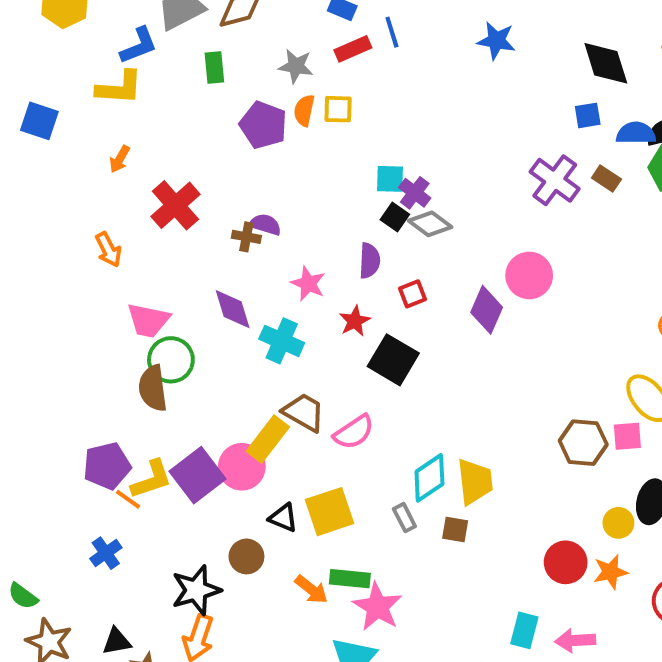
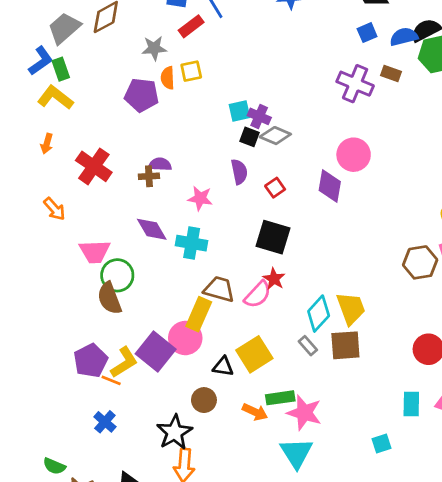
green rectangle: (214, 68) -> (61, 69), moved
yellow L-shape: (119, 88) -> (55, 97), moved, turned -132
red star: (355, 321) -> (274, 279), moved
brown square: (455, 530) -> (345, 345), size x1.6

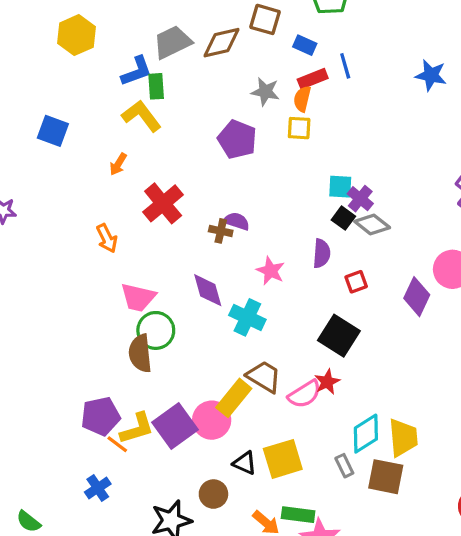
orange semicircle: (168, 78) -> (302, 99), moved

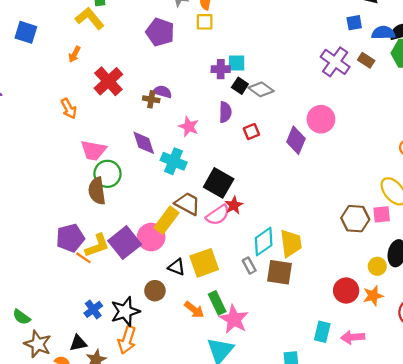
purple cross: (360, 199) -> (221, 69), moved, turned -36
black square: (339, 336) -> (219, 183), moved
blue cross: (98, 488) -> (93, 309), moved
green rectangle: (298, 515) -> (217, 303), turned 60

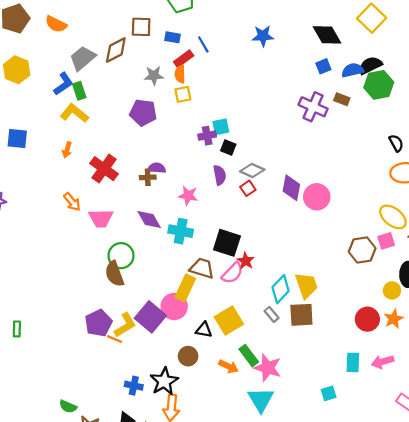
gray diamond: (261, 89) -> (252, 170), moved
pink circle: (321, 119) -> (317, 197), moved
pink trapezoid: (93, 150) -> (101, 218), moved
blue cross: (93, 309) -> (134, 386), turned -30

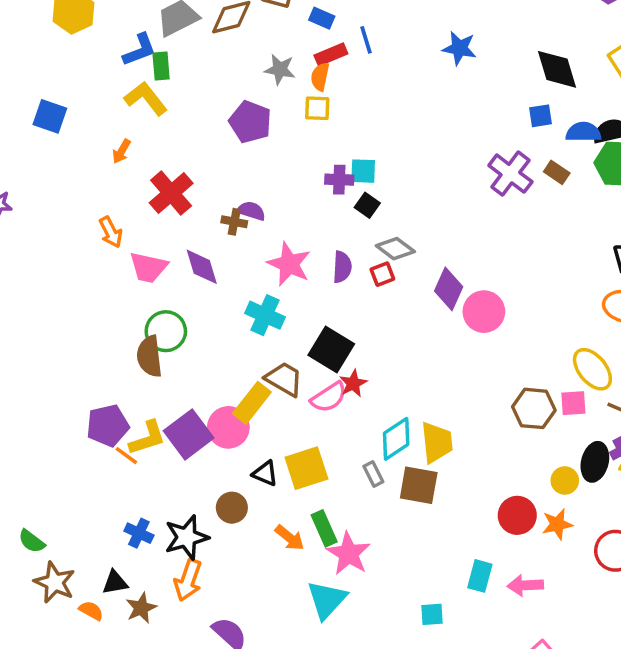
purple semicircle: (220, 175) -> (342, 267), moved
pink star: (188, 196) -> (289, 264), size x1.4
purple diamond: (149, 220) -> (202, 267), moved

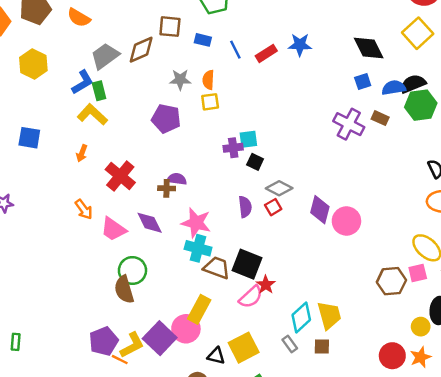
red rectangle: (331, 54) -> (266, 53), moved
pink star: (289, 264) -> (196, 223), moved
pink trapezoid: (148, 267) -> (113, 229), turned 32
brown trapezoid: (284, 379) -> (217, 268), moved
brown square: (419, 485) -> (322, 346), size x0.6

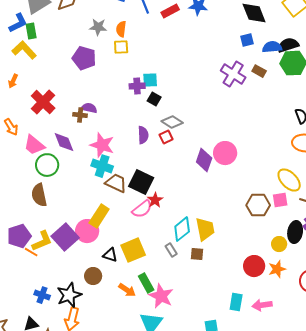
purple diamond: (320, 210) -> (204, 160), moved
green circle: (132, 270) -> (47, 165), moved

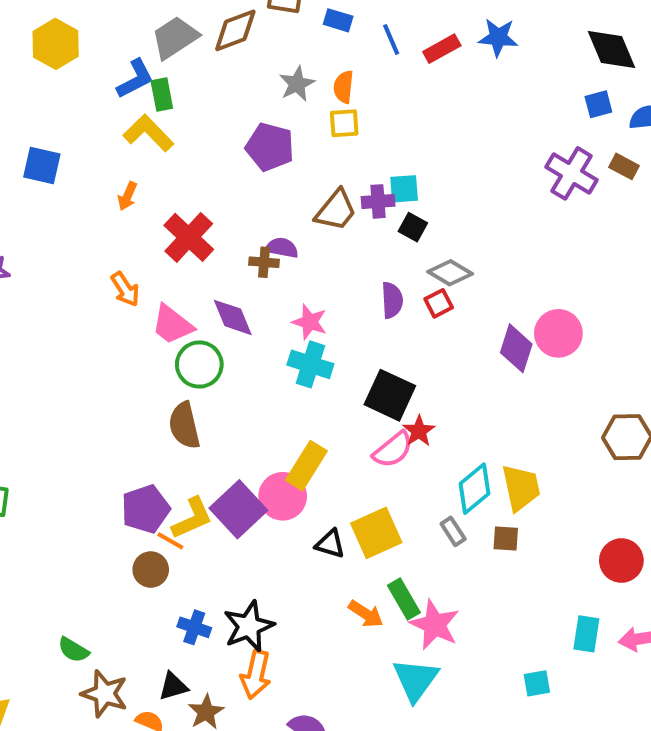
gray star: (98, 27) -> (297, 84), turned -30
pink star: (102, 145) -> (310, 322), size x0.7
brown trapezoid: (116, 183) -> (336, 210), moved, turned 105
brown circle: (93, 276) -> (151, 570), moved

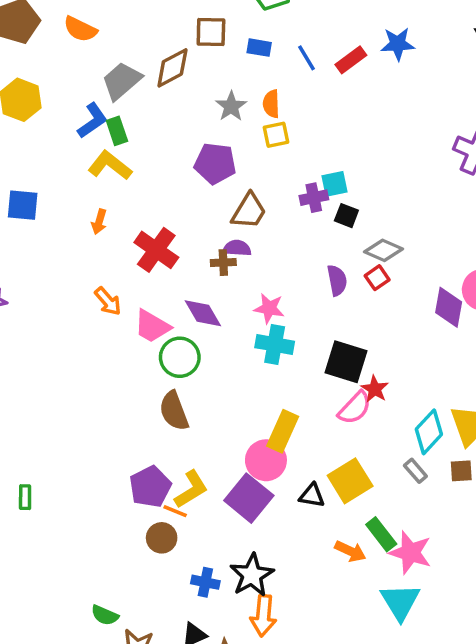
brown trapezoid: (336, 210) -> (249, 211), moved
purple square: (238, 509) -> (249, 498), moved

